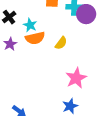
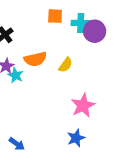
cyan star: (30, 25) -> (16, 75), moved

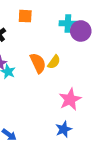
orange square: (55, 16) -> (25, 16), moved
orange semicircle: (35, 59) -> (38, 63), moved, turned -102

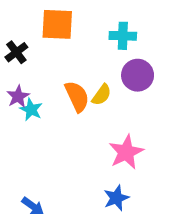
orange square: (25, 16) -> (57, 24), size x1.5
purple circle: (81, 31) -> (138, 75), moved

